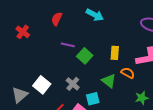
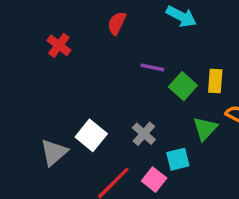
purple line: (68, 45) -> (152, 67), moved
green square: (85, 56) -> (183, 86), moved
green triangle: (109, 81) -> (205, 129), turned 35

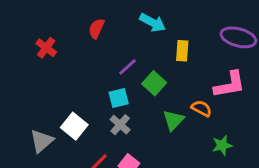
purple line: (152, 67) -> (127, 67), turned -54
yellow rectangle: (215, 81) -> (182, 51), moved
cyan square: (178, 159) -> (119, 98), moved

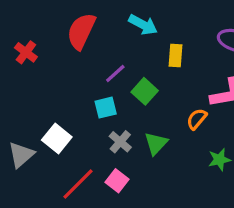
red semicircle: (96, 29) -> (81, 31), size x1.6
orange semicircle: (201, 108) -> (197, 119), turned -78
green triangle: (173, 120) -> (156, 143), moved
gray cross: (120, 125) -> (120, 142), moved

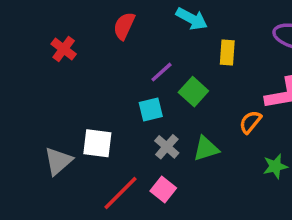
red semicircle: (81, 31) -> (124, 26), size x0.7
white square: (57, 138) -> (97, 143), turned -32
green triangle: (156, 143) -> (206, 149), turned 30

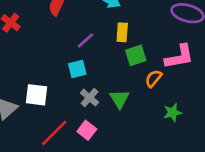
yellow rectangle: (227, 53) -> (122, 32), moved
green square: (193, 92) -> (136, 55), moved, turned 30
green triangle: (206, 149) -> (119, 99), turned -45

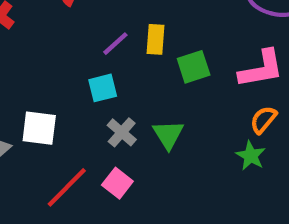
yellow rectangle: (122, 32) -> (156, 39), moved
orange semicircle: (153, 79) -> (263, 120), moved
green star: (173, 113) -> (251, 156), turned -30

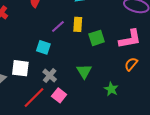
cyan square: (103, 88) -> (43, 47), moved, turned 32
gray cross: (122, 132) -> (50, 76), moved
green star: (251, 156) -> (111, 89), moved

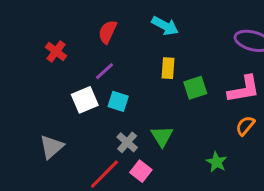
purple line: (58, 26) -> (104, 71), moved
white square: (20, 68) -> (85, 100), moved, turned -30
green triangle: (84, 71) -> (162, 136), moved

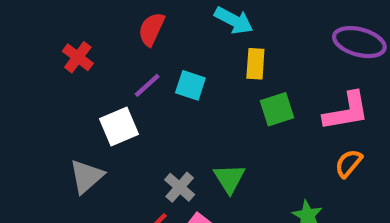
yellow rectangle: (168, 68) -> (255, 64), moved
cyan square: (118, 101) -> (190, 85), moved
gray triangle: (51, 147) -> (86, 176), moved

